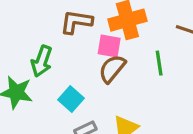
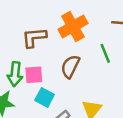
pink square: (109, 46) -> (34, 75), moved

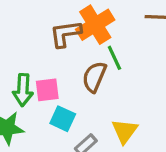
brown L-shape: (34, 37) -> (66, 34), moved
green line: (105, 53) -> (114, 58), moved

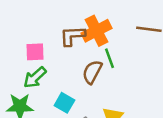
green arrow: (23, 90) -> (35, 77), turned 40
pink square: (47, 90) -> (35, 52), moved

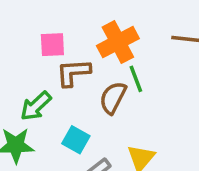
brown L-shape: (72, 36) -> (73, 73), moved
pink square: (35, 52) -> (52, 45), moved

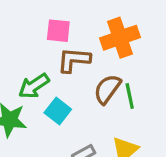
green line: (136, 79) -> (130, 96), moved
cyan square: (76, 140) -> (58, 111), moved

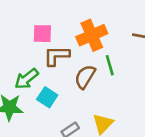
green line: (130, 96) -> (110, 65), moved

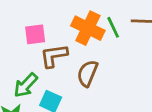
orange cross: (92, 35) -> (88, 28), turned -32
green line: (110, 65) -> (113, 27), moved

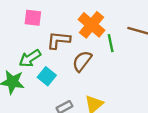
green line: (113, 27) -> (111, 43), moved
pink square: (35, 34) -> (33, 18), moved

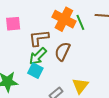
green line: (111, 43) -> (80, 22), moved
green arrow: (30, 58) -> (38, 56), moved

